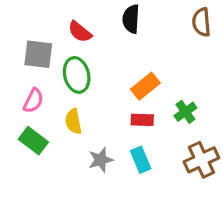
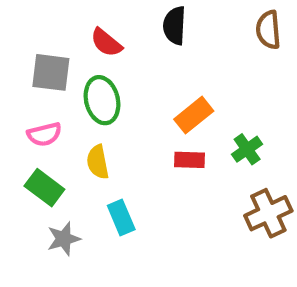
pink semicircle: (33, 101) -> (44, 134), turned 50
gray star: (101, 160) -> (64, 239), moved
cyan rectangle: (141, 160) -> (121, 217), moved

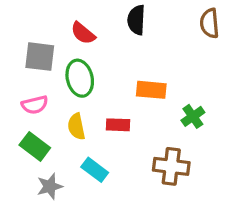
orange rectangle: (194, 115) -> (151, 90), turned 44
red rectangle: (189, 160) -> (118, 125), moved
brown cross: (268, 213) -> (171, 166), moved, turned 32
cyan rectangle: (121, 217) -> (95, 170), turned -30

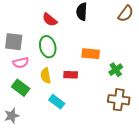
brown semicircle: (210, 23) -> (126, 14), turned -138
gray square: (40, 57) -> (14, 42), moved
brown cross: (171, 166) -> (119, 100), moved
gray star: (50, 186) -> (12, 116), moved

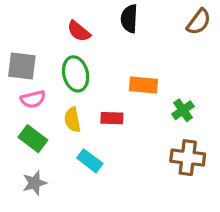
gray star: (12, 116) -> (35, 183), moved

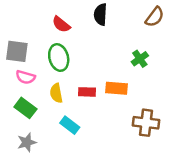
orange rectangle: (143, 85) -> (116, 88), moved
pink semicircle: (33, 99) -> (25, 77), turned 30
green cross: (183, 110) -> (140, 59), moved

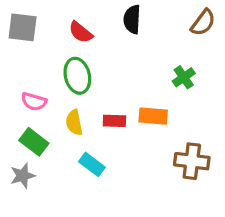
gray square: (17, 51) -> (23, 27), moved
gray star: (27, 142) -> (23, 176), moved

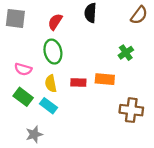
red semicircle: (81, 32) -> (55, 22), turned 84
cyan rectangle: (92, 164) -> (49, 106), moved
gray star: (23, 176) -> (34, 134), moved

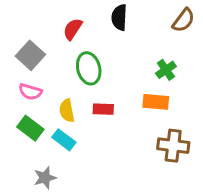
gray square: (15, 18) -> (30, 55), moved, turned 35
green ellipse: (53, 52) -> (89, 68), moved
orange rectangle: (105, 79) -> (156, 102), moved

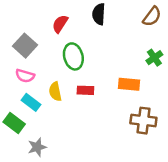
green cross: (166, 70) -> (154, 58), moved
green rectangle: (30, 128) -> (14, 123), moved
cyan rectangle: (64, 140) -> (31, 102), moved

